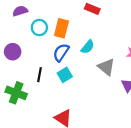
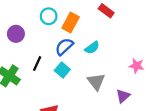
gray triangle: (106, 67) -> (96, 82), moved
cyan square: (65, 75) -> (62, 70), turned -32

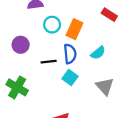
blue semicircle: (64, 47) -> (70, 54), turned 132
black line: (37, 64) -> (49, 62), moved, turned 64

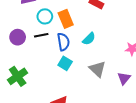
orange rectangle: (75, 29) -> (66, 19), turned -42
black line: (49, 62) -> (41, 35), moved
green cross: (17, 87) -> (18, 76), turned 30

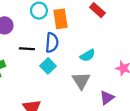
black line: (41, 35) -> (27, 49), moved
cyan semicircle: (89, 39) -> (88, 55), moved

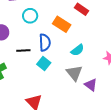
orange rectangle: (60, 19) -> (62, 24), moved, turned -42
purple triangle: (107, 98) -> (91, 85), moved, turned -40

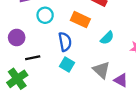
black line: (23, 50) -> (33, 58), moved
cyan semicircle: (77, 50) -> (107, 38), moved

